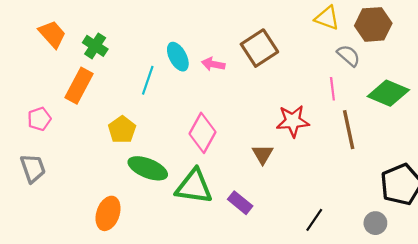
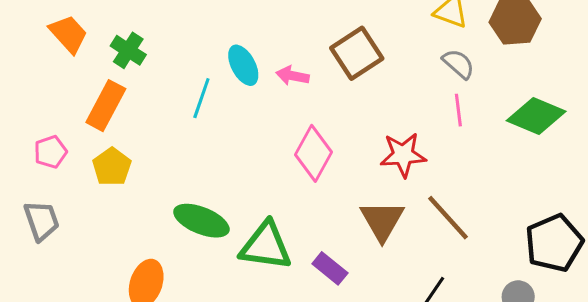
gray semicircle: (349, 56) -> (458, 64), moved
yellow pentagon: (122, 130) -> (112, 167), moved
brown line: (349, 130) -> (448, 218), moved, turned -30
pink diamond: (203, 133) -> (313, 153), moved
brown triangle: (263, 154) -> (382, 221), moved, size x1.5

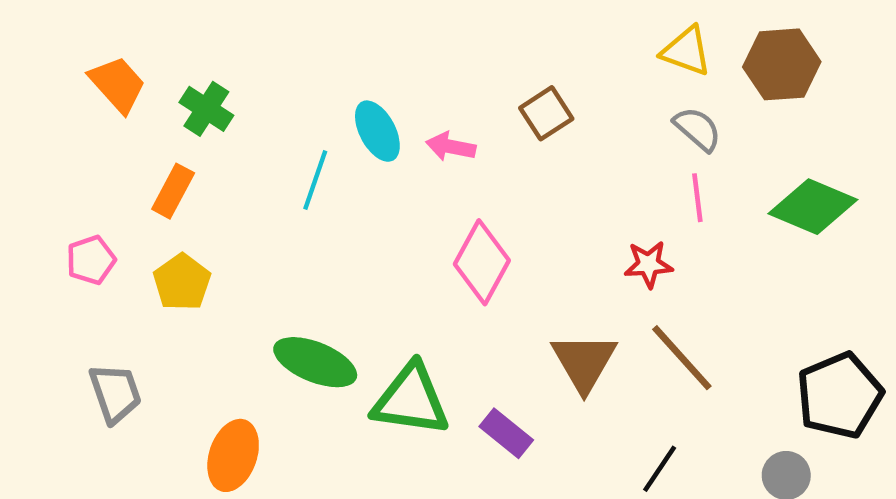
brown square: (357, 53) -> (546, 113), size x0.7
orange rectangle: (106, 106) -> (173, 191), size x0.7
red star: (403, 155) -> (648, 264), moved, size x0.7
gray trapezoid: (42, 221) -> (115, 393), moved

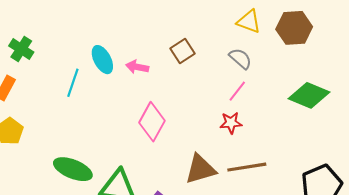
gray semicircle: (697, 129) -> (240, 58), moved
pink line: (697, 198) -> (237, 91), moved, turned 45
brown line: (682, 358) -> (247, 167), turned -57
brown triangle: (584, 362) -> (200, 169), turned 44

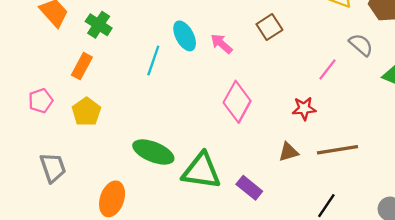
gray semicircle: (240, 58) -> (361, 45), moved
pink arrow: (137, 67) -> (221, 44), turned 30
red star: (231, 123) -> (304, 108), moved
brown triangle: (200, 169) -> (288, 152), size x0.6

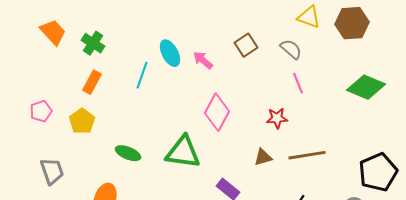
gray semicircle: (361, 45) -> (291, 49), moved
orange rectangle: (82, 66) -> (92, 82), moved
pink line: (327, 69) -> (298, 83), turned -60
green ellipse: (153, 152) -> (128, 153), moved, size x0.7
green triangle: (201, 171) -> (183, 152), moved

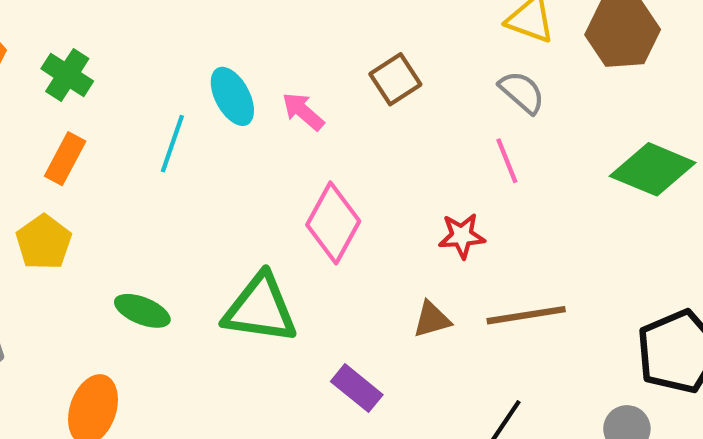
gray semicircle: (291, 49) -> (522, 92), moved

